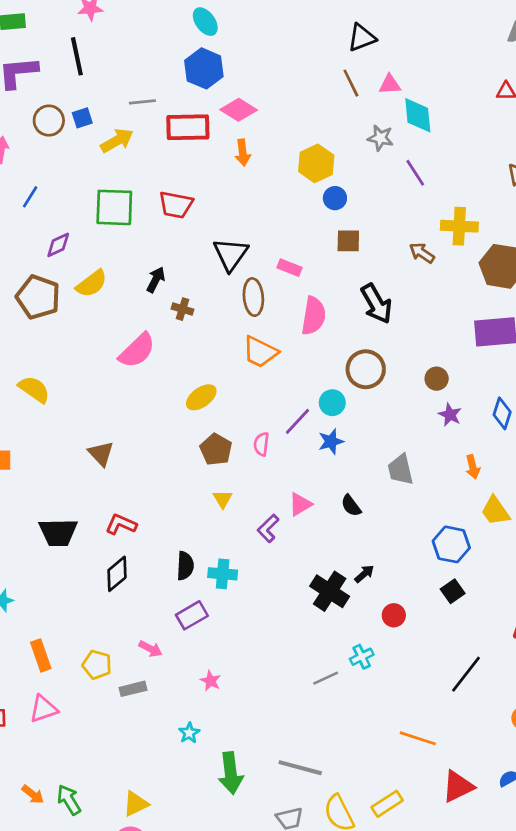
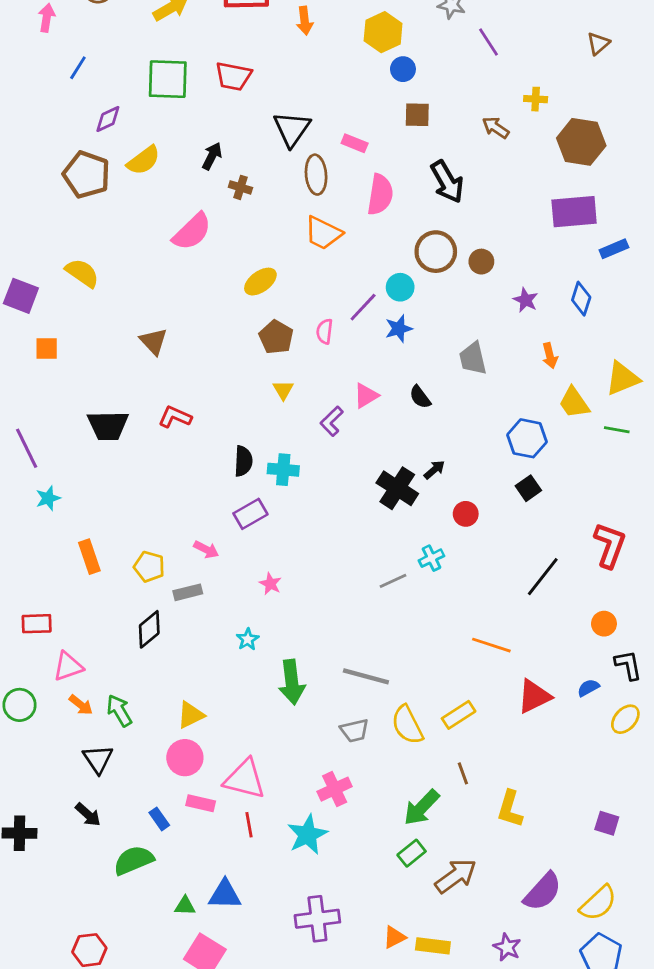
yellow cross: (459, 226) -> (536, 99), size x0.6
brown circle: (437, 379) -> (481, 262), moved
black diamond: (117, 574) -> (149, 629), moved
pink triangle: (43, 709) -> (68, 666), moved

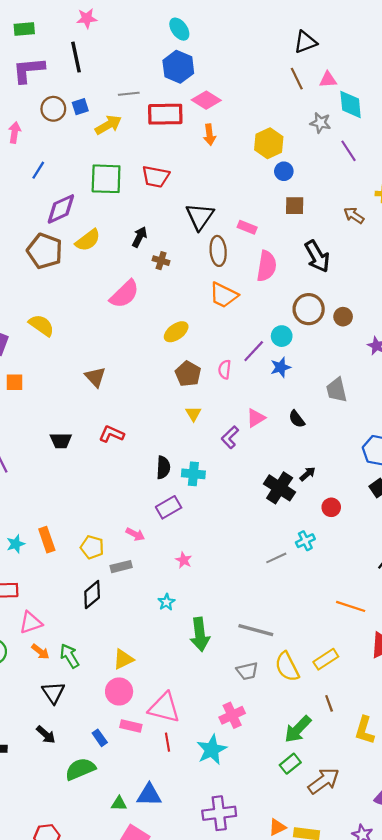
purple diamond: (108, 119) -> (61, 209), size x1.5
black trapezoid: (108, 425) -> (61, 441), size x0.7
cyan star: (48, 498) -> (16, 544), moved

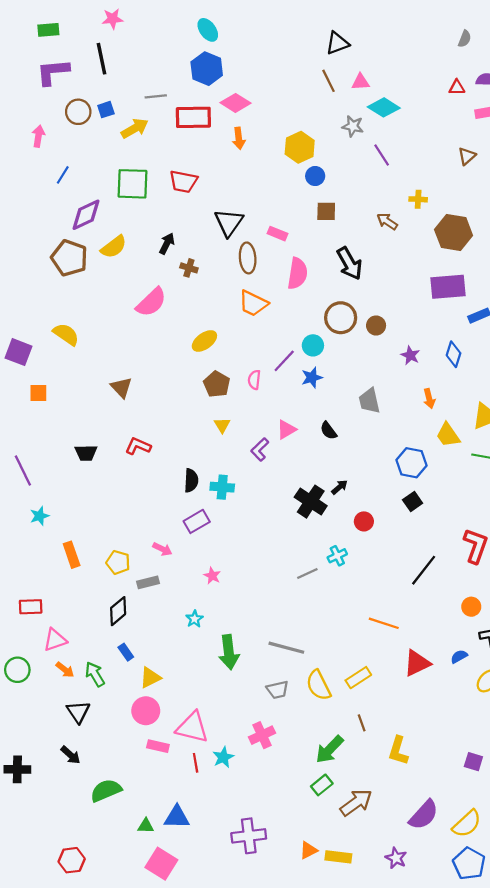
cyan diamond: (351, 104) -> (384, 107), turned -52
cyan star: (16, 544) -> (39, 516), moved
blue rectangle: (100, 738) -> (126, 652), moved
cyan star: (212, 750) -> (223, 757), moved, size x0.7

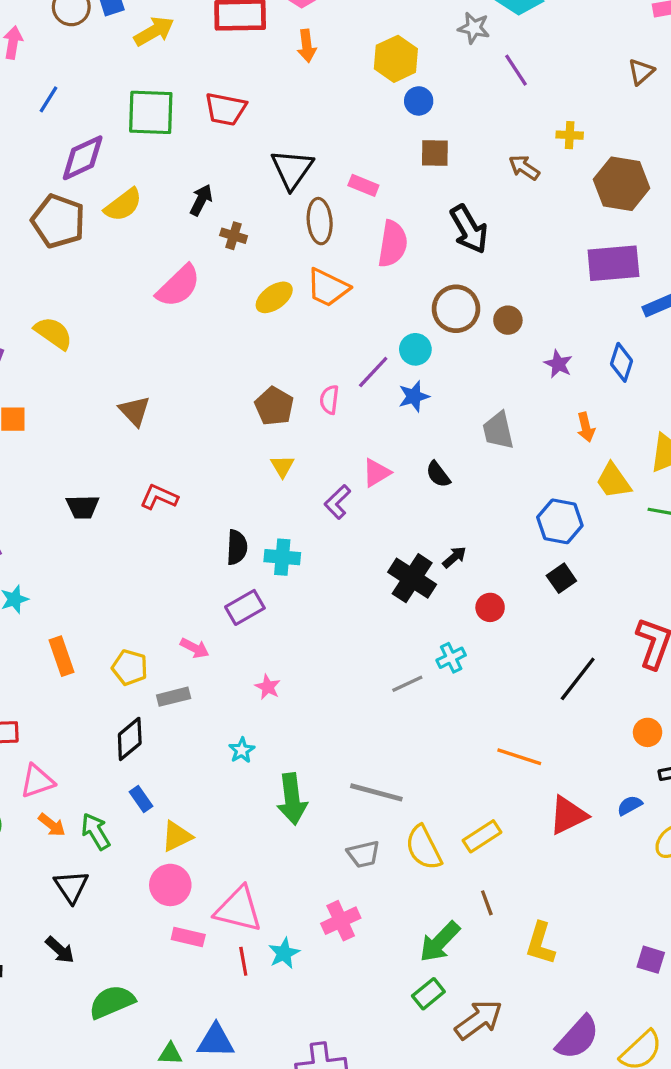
yellow ellipse: (204, 341) -> (274, 297), moved

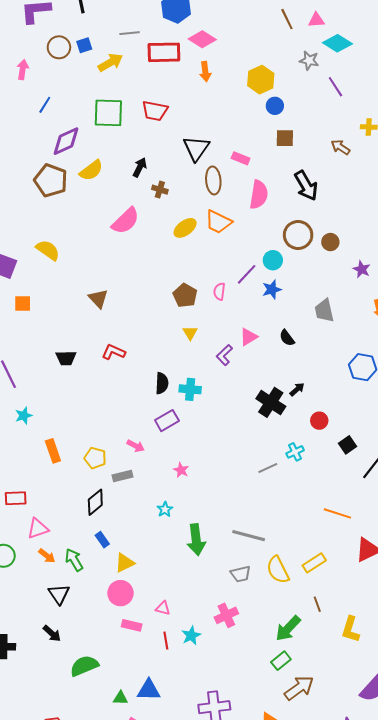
black square: (561, 578) -> (347, 445), moved
pink triangle: (238, 909) -> (163, 608), size x0.5
brown arrow: (479, 1020) -> (299, 688), moved

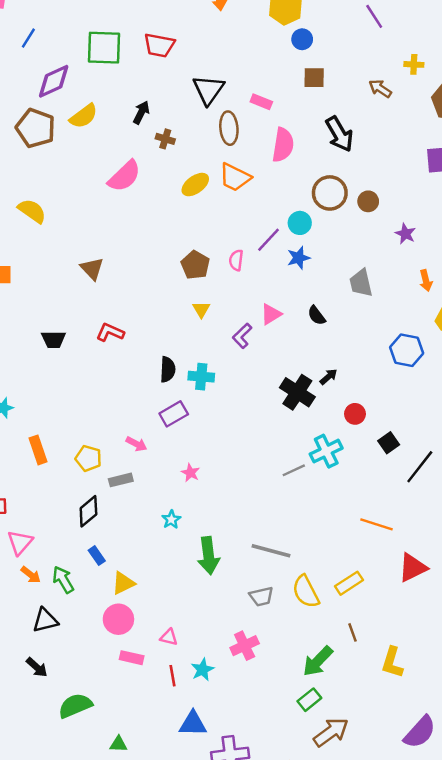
cyan cross: (295, 452) -> (326, 451), size x1.5
pink triangle: (38, 529) -> (20, 542), turned -30
black triangle: (59, 594) -> (45, 620), turned 50
blue triangle: (149, 690) -> (193, 724), moved

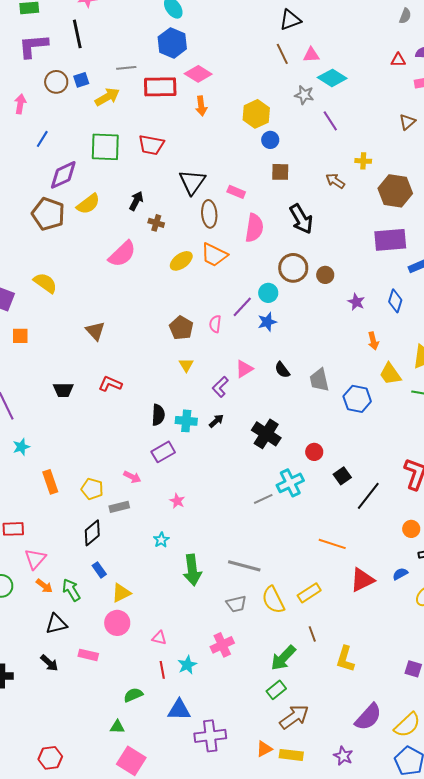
gray trapezoid: (361, 283) -> (319, 380), moved
black arrow: (329, 377) -> (216, 421), moved
pink rectangle: (132, 658) -> (88, 655), moved
green semicircle: (75, 706) -> (133, 695), moved, size x0.7

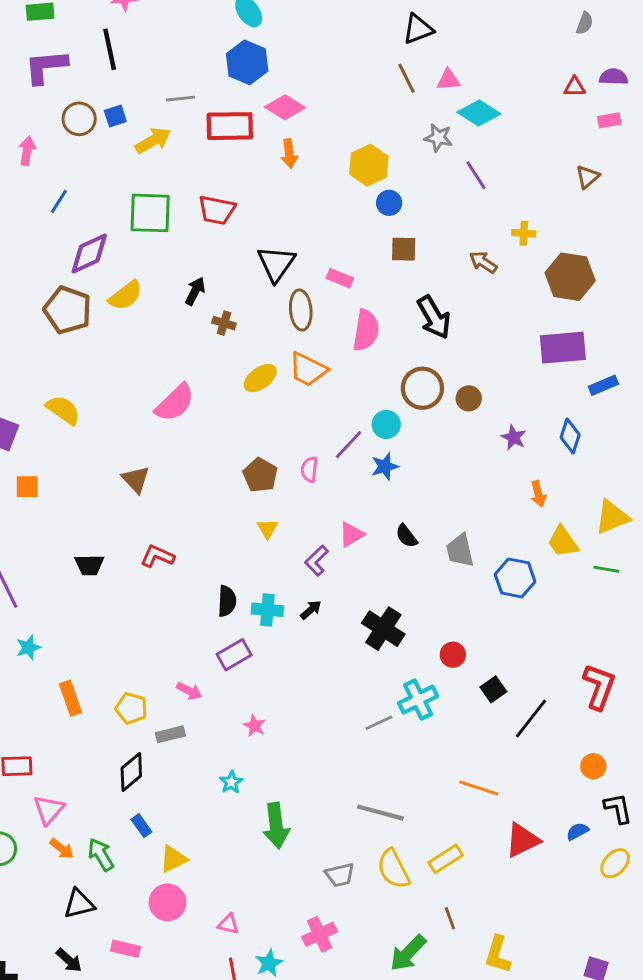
pink semicircle: (122, 254) -> (175, 403), moved
gray line: (244, 566) -> (380, 813), moved

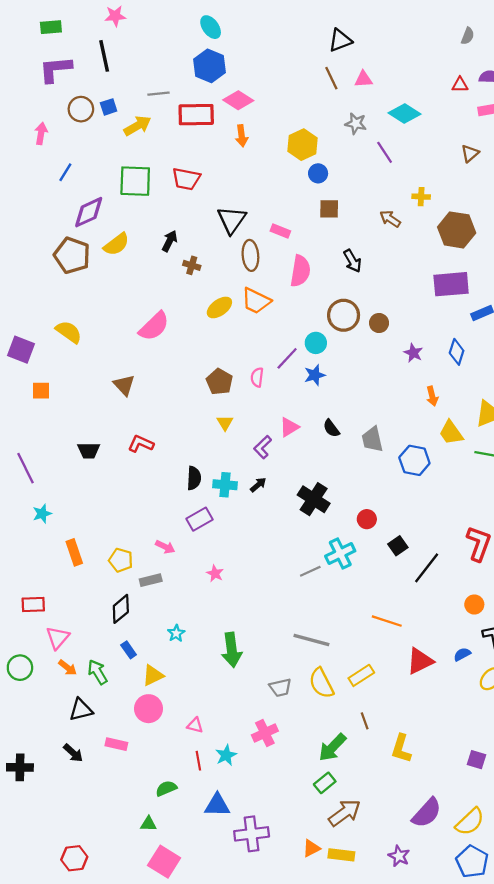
cyan diamond: (479, 113) -> (404, 114), moved
black arrow: (434, 317) -> (352, 261), size x0.7
cyan star: (231, 782) -> (176, 633), moved

